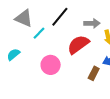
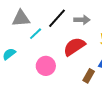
gray triangle: (24, 18) -> (21, 18), turned -30
gray arrow: (92, 23) -> (82, 20), moved

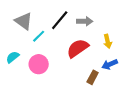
gray triangle: (21, 18) -> (24, 21), turned 42
pink circle: (46, 66) -> (39, 64), moved

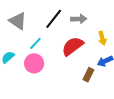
cyan line: (39, 36) -> (35, 43), moved

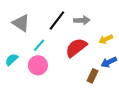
yellow arrow: (102, 38) -> (106, 39), turned 80

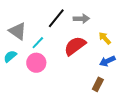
gray triangle: (21, 23) -> (18, 31), moved
yellow arrow: (106, 39) -> (105, 38), turned 72
brown rectangle: (92, 76) -> (98, 84), moved

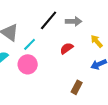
red semicircle: (75, 46) -> (67, 48), size x0.6
brown rectangle: (98, 84) -> (77, 87), moved

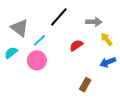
gray arrow: (74, 21) -> (94, 22), moved

